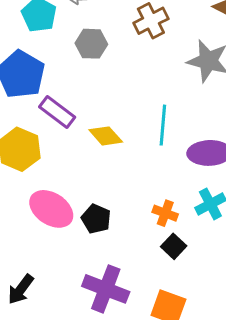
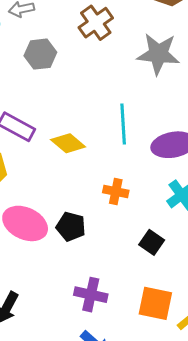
orange cross: (165, 213) -> (116, 192), moved
purple cross: (106, 289) -> (91, 295), size x0.7

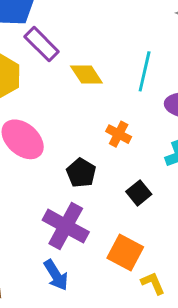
black pentagon: (71, 227) -> (81, 173), moved
purple cross: (91, 295) -> (66, 226), size x1.4

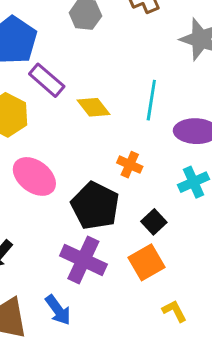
black pentagon: (81, 173) -> (95, 206), size x1.6
orange square: (125, 253) -> (146, 262), moved, turned 36
blue arrow: (56, 275) -> (58, 310), moved

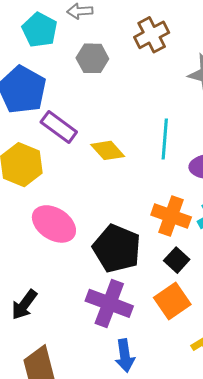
orange cross: (130, 165) -> (171, 216), moved, size x1.5
blue arrow: (58, 310) -> (125, 356), moved, turned 32

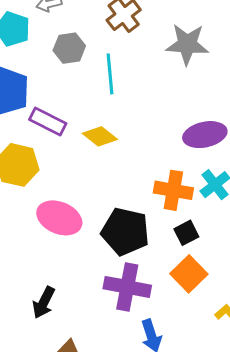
cyan line: (165, 139) -> (110, 74), moved
black square: (177, 260) -> (186, 233), turned 30

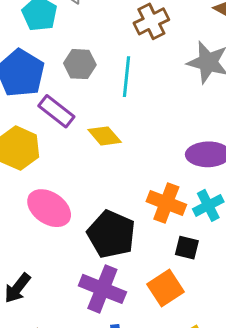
gray hexagon: (69, 48) -> (80, 64), moved
black square: (186, 233) -> (187, 248), moved, turned 30

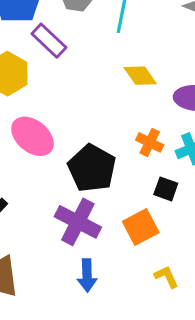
yellow diamond: (105, 136) -> (140, 76), moved
orange cross: (166, 203) -> (150, 142), size x0.7

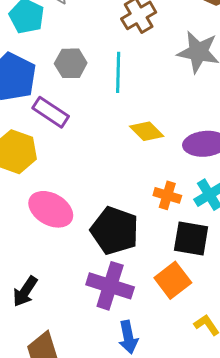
black square: (166, 189) -> (191, 238), size x1.5

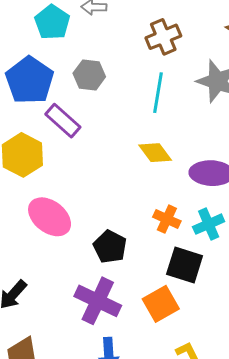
cyan line: (118, 72) -> (158, 93), moved
black pentagon: (115, 231) -> (110, 247), size x0.7

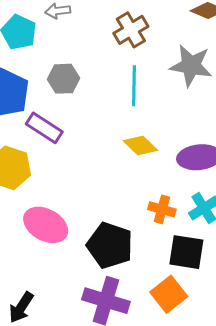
black pentagon: (110, 247) -> (110, 245), size x1.4

